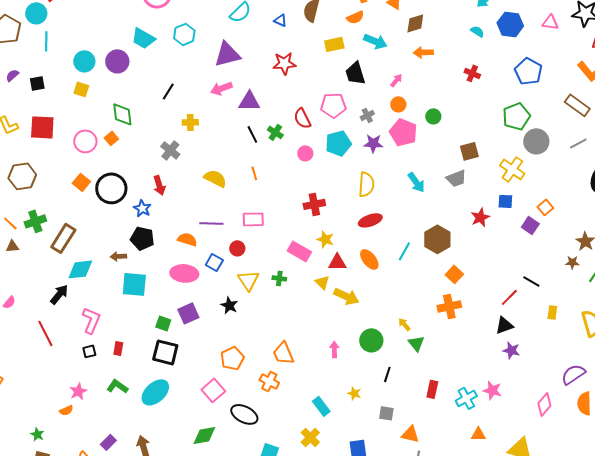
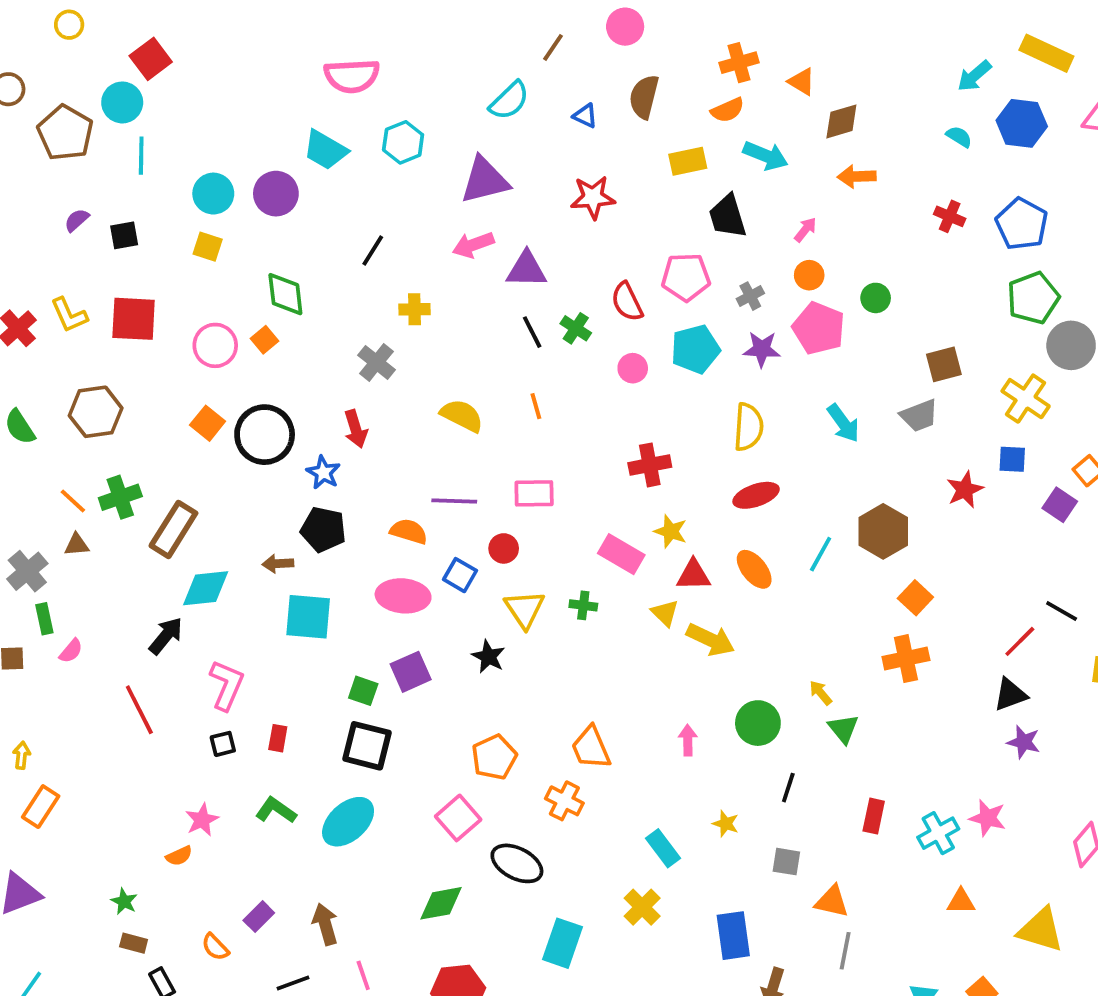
blue pentagon: (528, 71) -> (1022, 224), moved

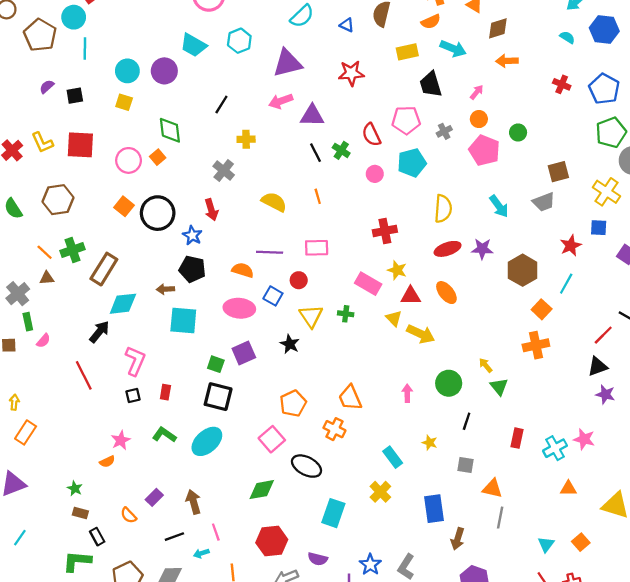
purple star: (762, 349) -> (482, 249), moved
cyan line: (821, 554) -> (566, 284), moved

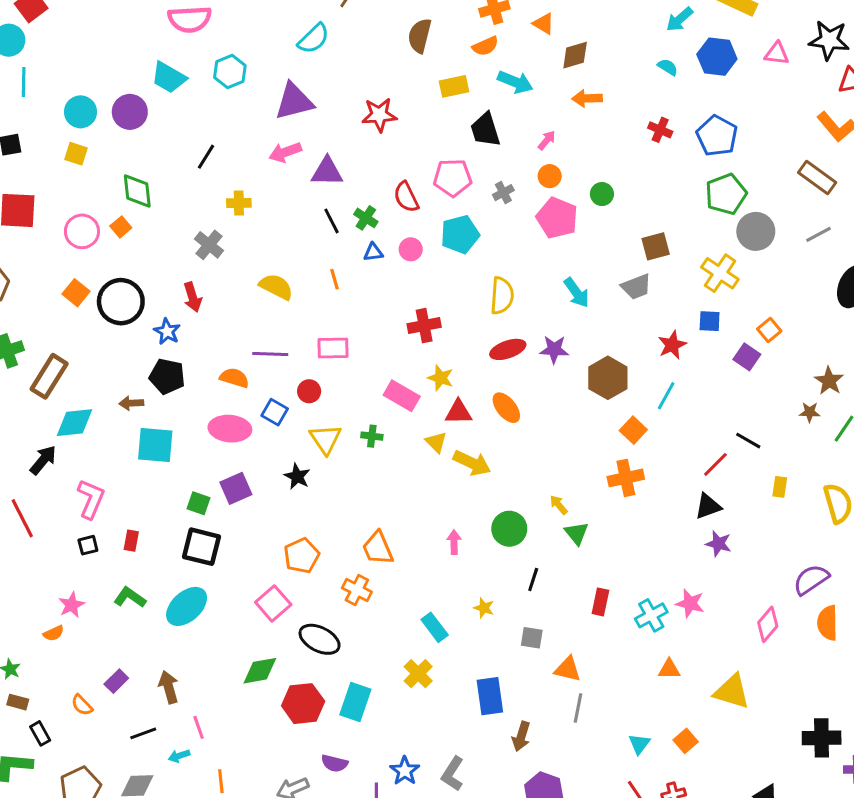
blue triangle: (347, 25) -> (373, 252), moved, turned -32
red hexagon: (272, 541) -> (303, 704), moved

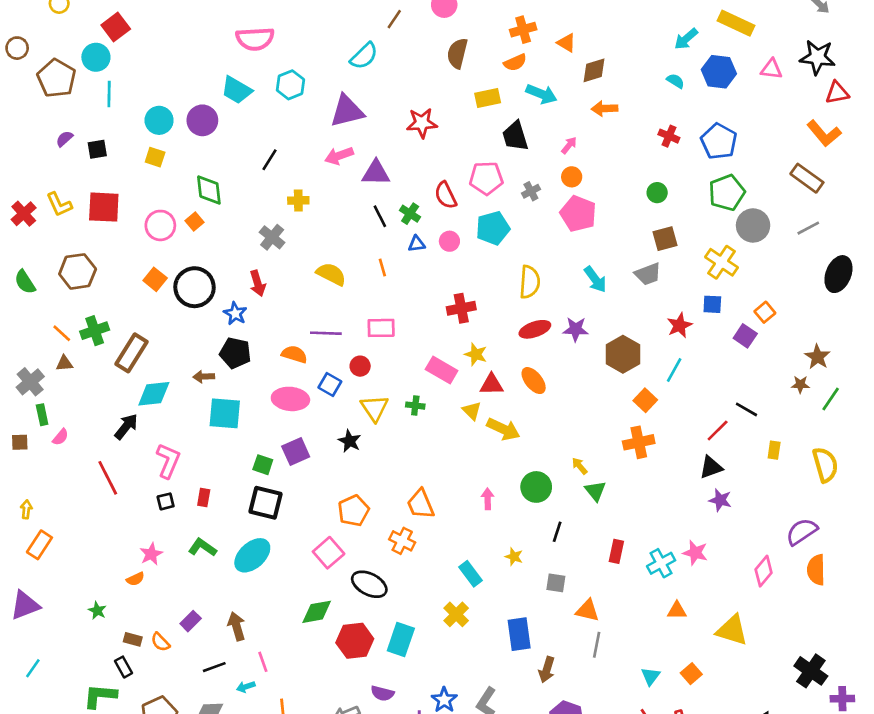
green circle: (602, 194) -> (657, 193), moved
brown rectangle: (18, 702) -> (133, 639), moved
black cross: (822, 738) -> (811, 671), turned 36

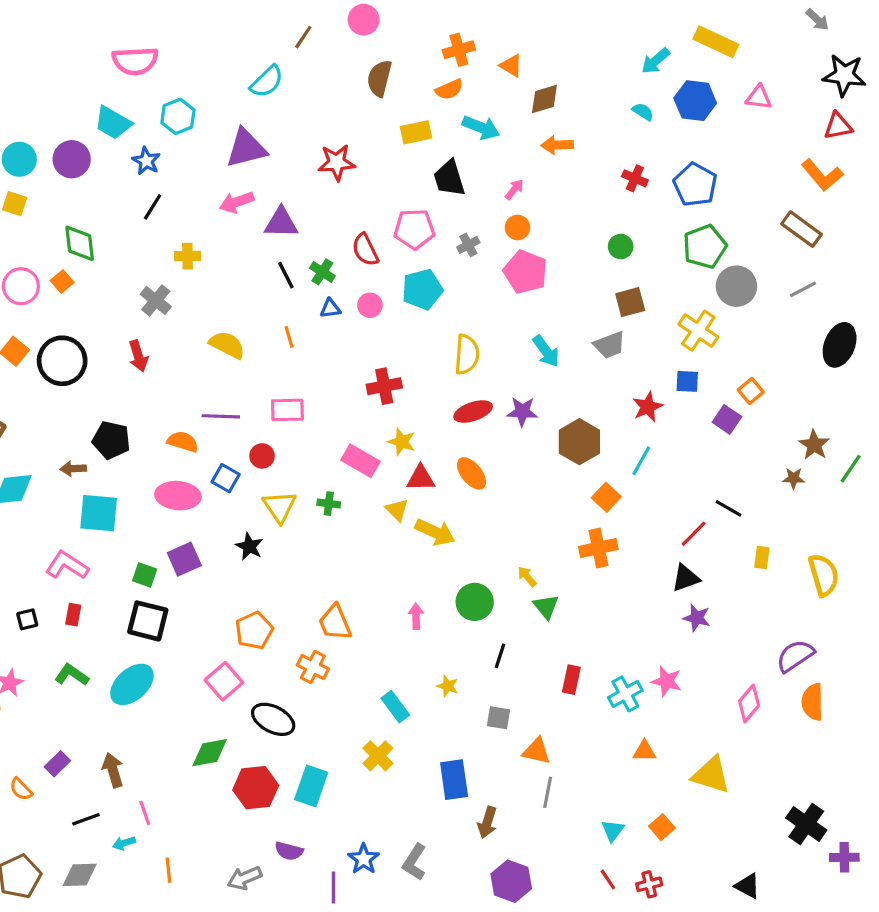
black star: (817, 57) -> (844, 75), moved
blue star: (235, 314) -> (146, 161), moved
green line: (831, 399) -> (851, 469), moved
pink L-shape: (168, 461) -> (67, 565), moved, turned -80

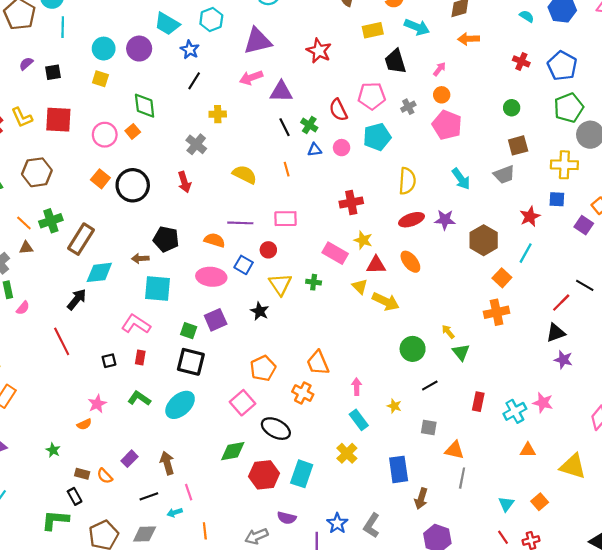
red star: (337, 162) -> (319, 51), turned 30
yellow cross: (698, 331) -> (564, 165), turned -32
pink arrow: (416, 616) -> (357, 387), moved
black line: (500, 656) -> (430, 385), turned 42

